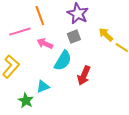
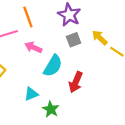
gray square: (74, 37) -> (74, 40), moved
green star: (26, 101) -> (51, 109), moved

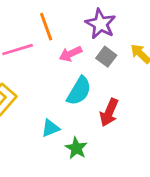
gray square: (74, 40) -> (106, 57), turned -32
pink arrow: (33, 47) -> (70, 54), moved, turned -49

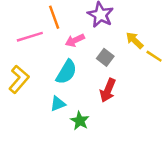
gray square: (106, 57) -> (105, 57), moved
cyan semicircle: (79, 91) -> (66, 72), moved

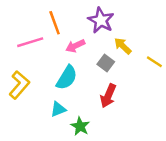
yellow arrow: (135, 40) -> (123, 46), moved

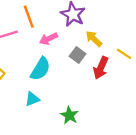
red arrow: (108, 96) -> (101, 68), moved
green star: (80, 126) -> (69, 115), moved

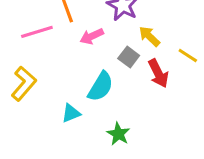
red arrow: (101, 68) -> (158, 73), turned -50
cyan semicircle: (40, 69) -> (101, 87), moved

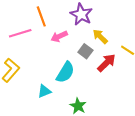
red arrow: (158, 73) -> (106, 63), turned -108

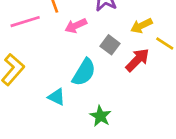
yellow arrow: (100, 36) -> (141, 26), moved, turned -70
cyan triangle: (44, 91) -> (57, 97), turned 48

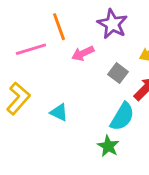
cyan semicircle: (84, 72) -> (122, 117), moved
cyan triangle: (57, 97) -> (59, 112), moved

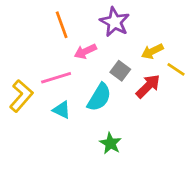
pink line: (31, 49) -> (56, 78), moved
cyan semicircle: (122, 117) -> (99, 97), moved

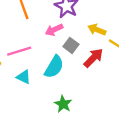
pink arrow: (85, 51) -> (54, 30), moved
yellow arrow: (152, 51) -> (97, 30), turned 48

